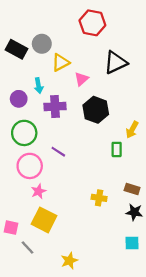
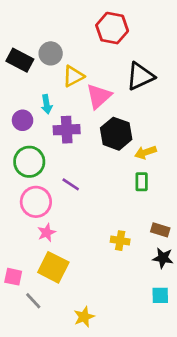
pink triangle: (81, 79) -> (99, 96), size x1.5
yellow arrow: (132, 130) -> (146, 152), moved, turned 42

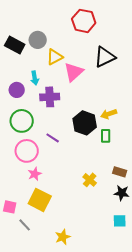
black hexagon: (116, 134) -> (85, 123), moved
yellow cross: (120, 241) -> (90, 180), turned 32

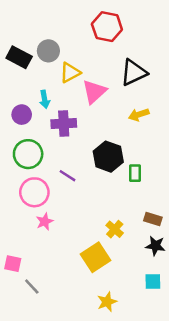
yellow arrow: (109, 114) -> (139, 115), moved
yellow square: (40, 200) -> (96, 257), moved, turned 30
yellow star: (63, 237) -> (107, 302), moved

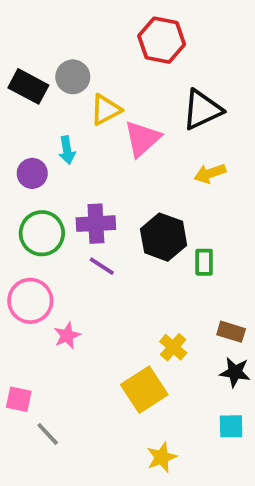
purple cross: (64, 123) -> (96, 224), moved
pink circle: (34, 192) -> (30, 301), moved

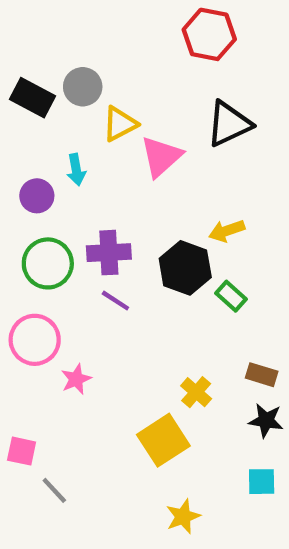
red hexagon: (162, 40) -> (209, 34), moved
yellow arrow: (210, 173) -> (227, 231), moved
green rectangle: (204, 262) -> (231, 296), turned -48

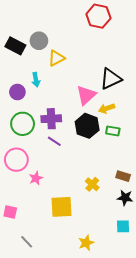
black triangle: (229, 124) -> (111, 79), moved
pink triangle: (161, 157) -> (86, 95), moved
green rectangle: (231, 296) -> (113, 131), moved, turned -32
yellow square: (163, 440) -> (61, 207), moved, turned 30
gray line: (54, 490) -> (27, 242), moved

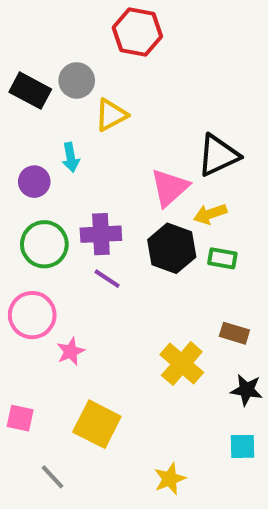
red hexagon: (98, 16) -> (137, 32), moved
brown rectangle: (123, 176) -> (234, 333), moved
yellow cross: (92, 184) -> (182, 364), size x1.5
yellow square: (61, 207) -> (97, 424), moved, turned 30

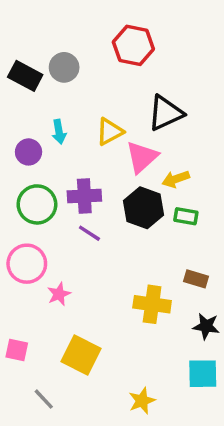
red hexagon: (137, 32) -> (133, 45), moved
yellow triangle: (111, 115) -> (110, 132), moved
black triangle: (218, 155) -> (166, 113), moved
yellow cross: (182, 364) -> (152, 304), turned -33
cyan square: (243, 446) -> (203, 374), size x1.4

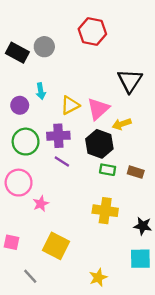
black triangle: (166, 113) -> (130, 81), moved, turned -32
yellow triangle: (110, 132) -> (70, 105), moved
green rectangle: (186, 216) -> (108, 170), moved
brown rectangle: (196, 279) -> (136, 172), moved

